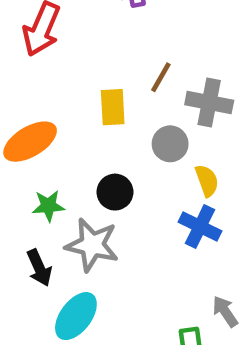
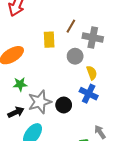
black circle: (115, 192) -> (64, 105), moved
gray star: (92, 245) -> (40, 102), turned -30
black arrow: (39, 268) -> (16, 112), turned -91

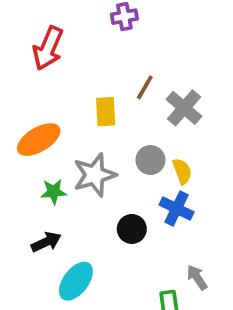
gray cross: (93, 38) -> (184, 108), turned 30
gray circle: (75, 56) -> (150, 160), moved
gray star: (40, 102) -> (95, 175), moved

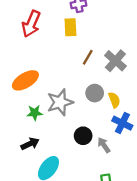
brown line: (145, 87) -> (88, 57), moved
yellow rectangle: (106, 112) -> (70, 27), moved
blue cross: (177, 208) -> (122, 123), moved
gray arrow: (197, 277) -> (104, 145), moved

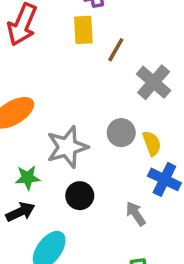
brown line: (88, 57) -> (116, 50), moved
green star: (35, 113) -> (28, 178), moved
black circle: (83, 136) -> (80, 196), moved

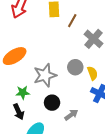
black arrow: (20, 212) -> (19, 112), turned 91
gray arrow: (136, 214) -> (71, 115), moved, turned 88

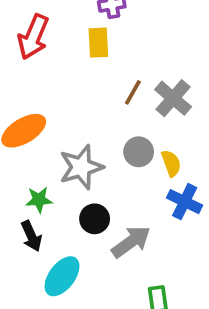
brown line: (72, 21) -> (133, 92), moved
gray arrow: (71, 115) -> (131, 242), size x1.5

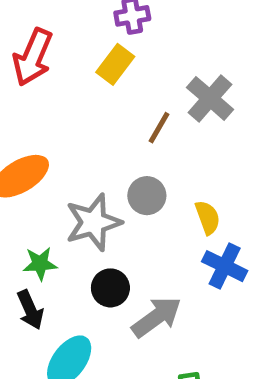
yellow rectangle: (98, 43) -> (115, 64), turned 40
gray cross: (173, 98) -> (210, 98), moved
gray circle: (139, 152) -> (147, 196), moved

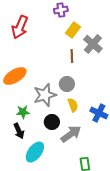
yellow rectangle: (115, 64) -> (73, 30), moved
brown line: (159, 128) -> (72, 56), turned -32
yellow semicircle: (208, 217) -> (73, 105), moved

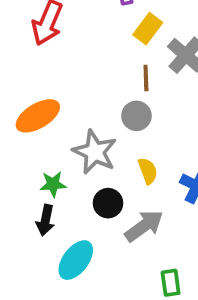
gray circle: (67, 84) -> (136, 116), moved
gray star: (45, 95) -> (95, 152), turned -30
black arrow: (19, 131) -> (45, 220), turned 35

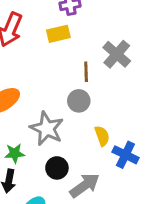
yellow rectangle: (148, 29) -> (58, 34), moved, turned 40
yellow semicircle: (148, 171) -> (102, 136), moved

